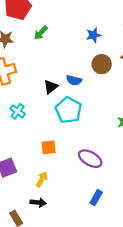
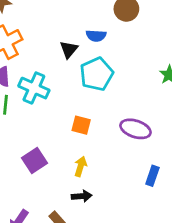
cyan pentagon: (68, 110) -> (97, 74), turned 30
cyan cross: (18, 111) -> (34, 88), size x1.5
orange square: (49, 147) -> (81, 125), turned 32

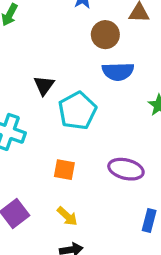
blue semicircle: (96, 36) -> (118, 71), moved, size x1.4
yellow arrow: (80, 166) -> (67, 216), turned 120

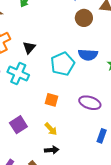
blue semicircle: (118, 71) -> (88, 55), moved
black triangle: (44, 85) -> (29, 48), moved

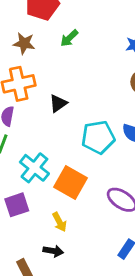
cyan cross: (18, 73) -> (34, 168), moved
orange square: (52, 100) -> (70, 183), size x1.6

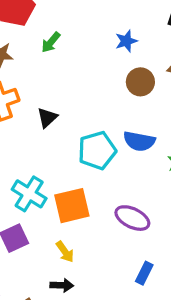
orange square: (70, 183) -> (72, 206), turned -36

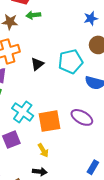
green arrow: (51, 42) -> (33, 15), moved, turned 40
cyan pentagon: (97, 150) -> (71, 62), moved
purple ellipse: (132, 218) -> (82, 117), moved

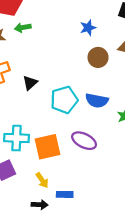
cyan pentagon: (71, 62) -> (64, 100), moved
cyan cross: (23, 112) -> (17, 138), turned -30
blue rectangle: (93, 167) -> (65, 194), moved, turned 64

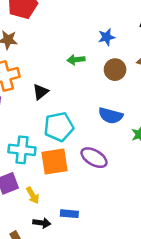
green arrow: (23, 28) -> (76, 60), moved
cyan pentagon: (64, 100) -> (59, 127), moved
yellow arrow: (42, 180) -> (33, 195), moved

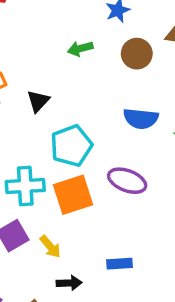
blue rectangle: (69, 214) -> (119, 264), moved

